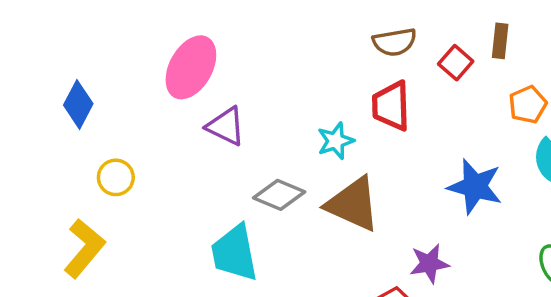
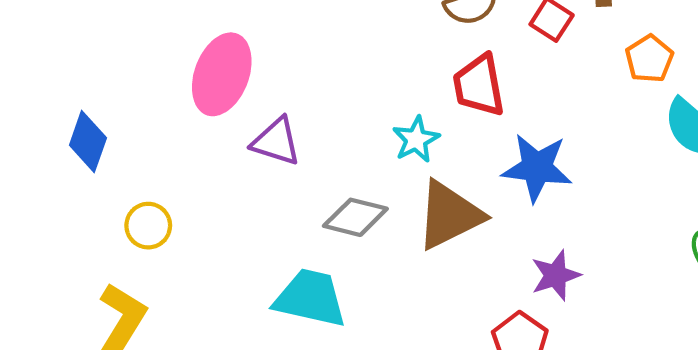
blue star: (475, 186) -> (537, 168), moved
brown triangle: (353, 204) -> (449, 215), turned -42
cyan trapezoid: (234, 253) -> (310, 298), turned 122

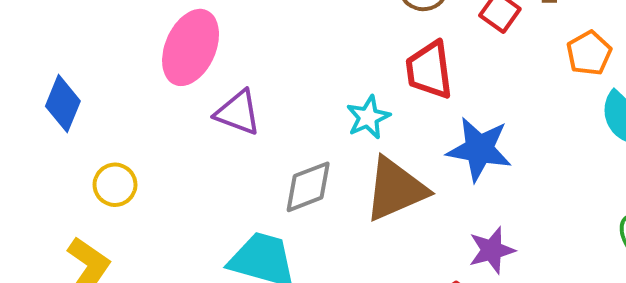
gray diamond: (355, 217) -> (308, 187), turned -38

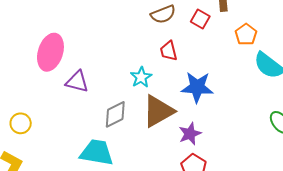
red trapezoid: (429, 70) -> (169, 51), size x0.7
purple star: (492, 250) -> (190, 134), moved

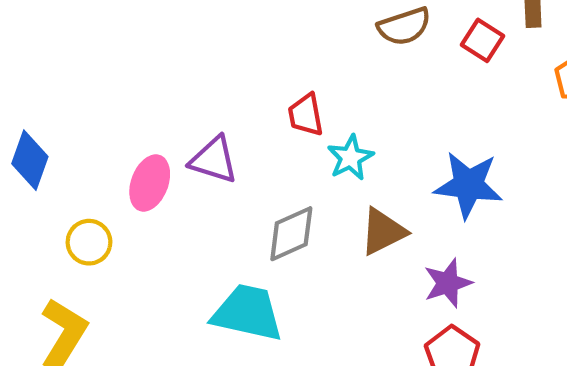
red trapezoid: (169, 51) -> (306, 115), moved
pink ellipse: (50, 52) -> (150, 183), moved, size x0.7
brown triangle: (158, 111) -> (383, 231), size x0.7

